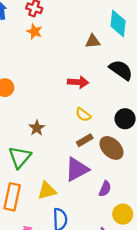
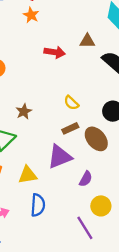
brown triangle: (93, 41) -> (87, 41), moved
red arrow: (78, 82) -> (55, 52), moved

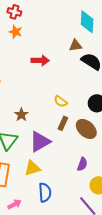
brown triangle: (87, 41) -> (75, 45), moved
brown rectangle: (70, 128) -> (63, 123), turned -32
purple triangle: (60, 157) -> (40, 142), moved

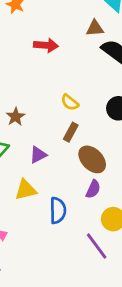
brown ellipse: (86, 129) -> (92, 159), moved
purple triangle: (40, 142) -> (38, 155), size x0.6
blue semicircle: (45, 192) -> (58, 210), moved

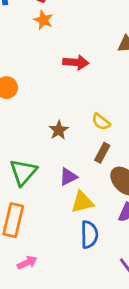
brown star: (16, 117) -> (59, 130), moved
yellow triangle: (26, 190) -> (82, 202), moved

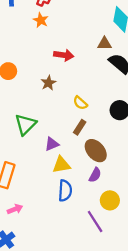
brown star: (59, 130) -> (48, 83), moved
green triangle: (23, 172) -> (25, 124), moved

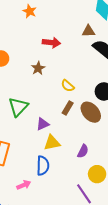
brown ellipse: (96, 151) -> (91, 112), moved
blue semicircle: (65, 191) -> (43, 166), moved
pink arrow: (15, 209) -> (24, 185), moved

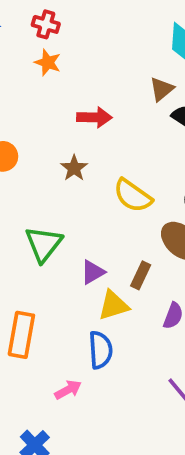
brown triangle: (88, 31) -> (162, 89), turned -32
yellow semicircle: (68, 86) -> (133, 196), size x1.5
brown rectangle: (68, 108) -> (141, 275), moved

